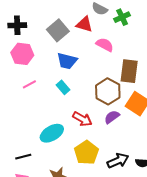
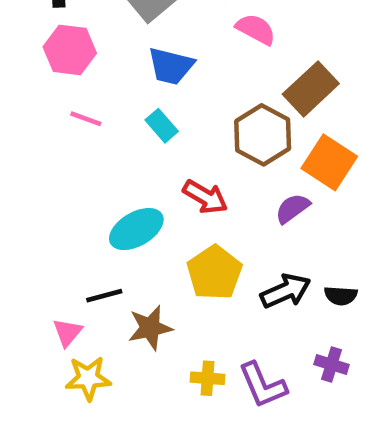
brown rectangle: (129, 71) -> (311, 89), turned 40
pink line: (29, 84) -> (86, 119), turned 48
purple semicircle: (112, 117) -> (292, 208), moved
black line: (23, 157) -> (104, 296), moved

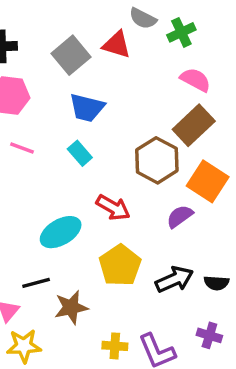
pink semicircle: (256, 29) -> (195, 80), moved

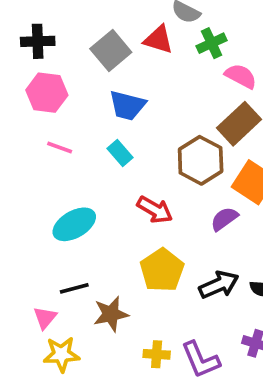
green cross: (181, 32) -> (212, 43), moved
cyan ellipse: (61, 232) -> (74, 224), moved

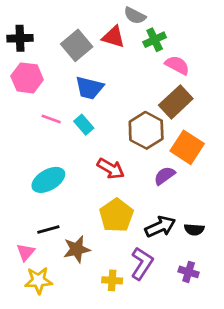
pink line: (60, 147) -> (51, 119), moved
purple L-shape: (201, 360) -> (142, 263), moved, turned -124

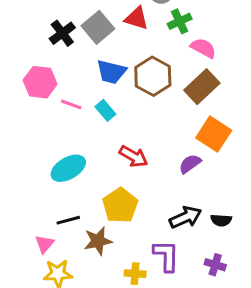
black cross: (20, 38) -> (62, 33), moved, turned -35
pink hexagon: (27, 78) -> (40, 82), moved
brown hexagon: (146, 130) -> (153, 76), moved
yellow pentagon: (116, 215) -> (120, 205), moved
purple L-shape: (142, 263) -> (166, 256), turned -32

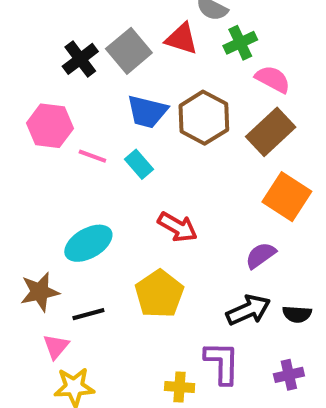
purple semicircle: (190, 164) -> (261, 255), moved
brown star: (98, 241) -> (40, 292), moved
purple cross: (215, 265) -> (289, 375), turned -30

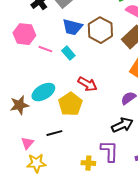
brown star: (40, 292) -> (19, 105), moved
yellow pentagon: (159, 294) -> (70, 104), moved
black line: (88, 314) -> (54, 133), moved

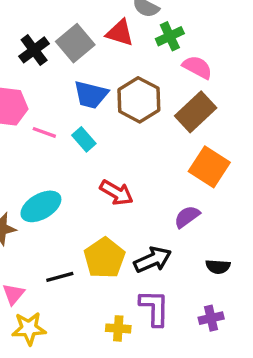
yellow pentagon: (70, 104) -> (104, 258), moved
black arrow: (122, 125) -> (153, 260), moved

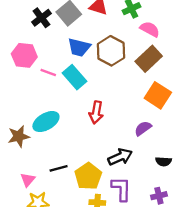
cyan rectangle: (84, 139) -> (75, 77), size x1.5
red arrow: (117, 193) -> (96, 112), turned 70
yellow pentagon: (104, 258) -> (88, 176), moved

